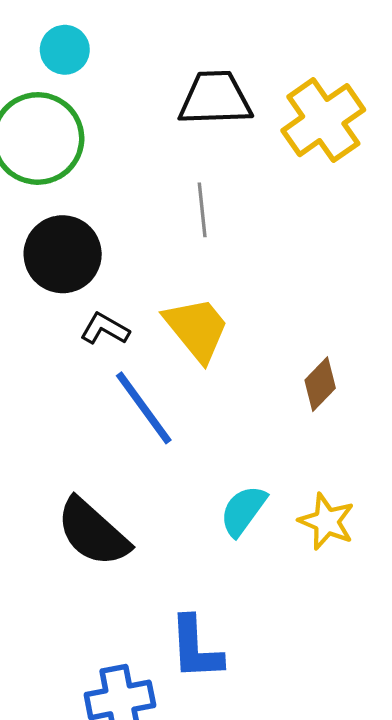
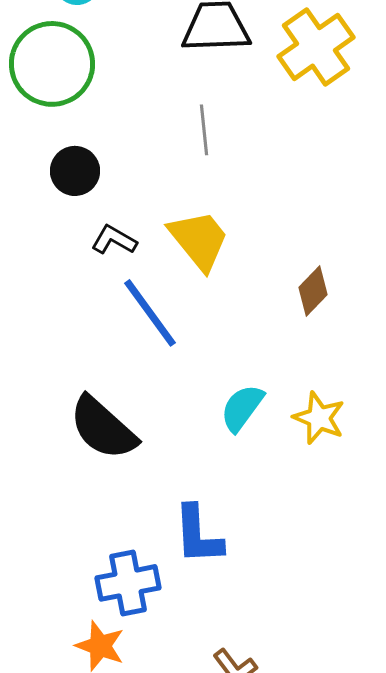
black circle: (63, 254) -> (75, 171), size x0.7

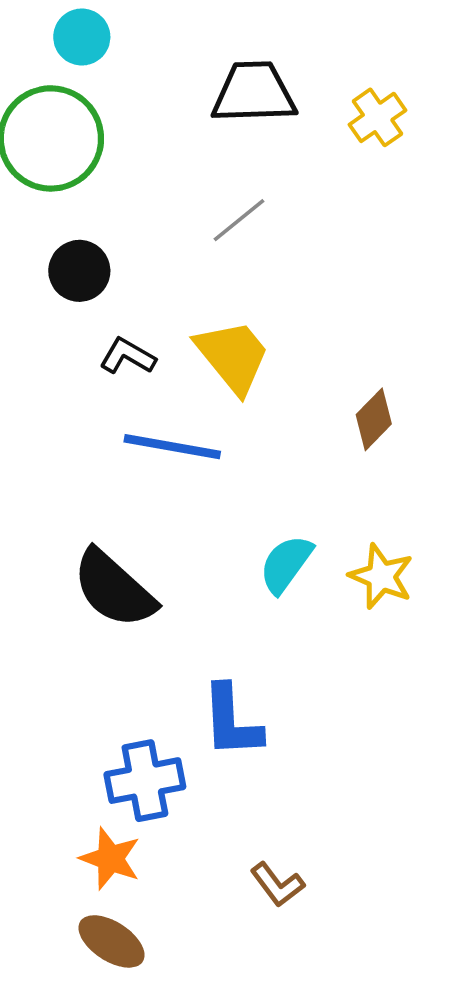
yellow cross: (316, 47) -> (378, 117), size x0.6
gray line: (204, 130) -> (239, 220), turned 57
blue line: (150, 313) -> (172, 447), turned -44

